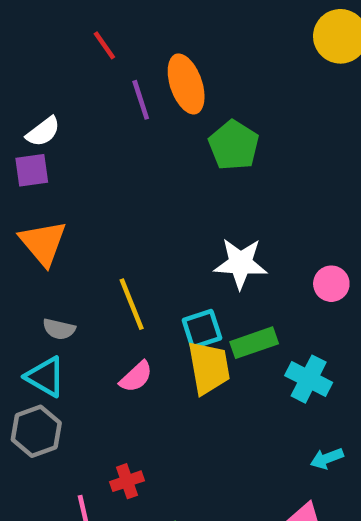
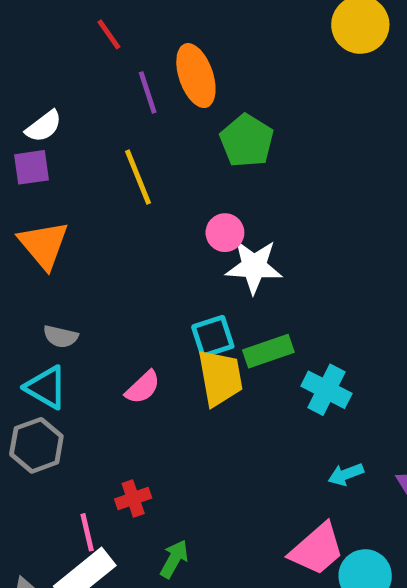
pink circle: (331, 284) -> (225, 233), moved
yellow line: (132, 304) -> (138, 177), moved

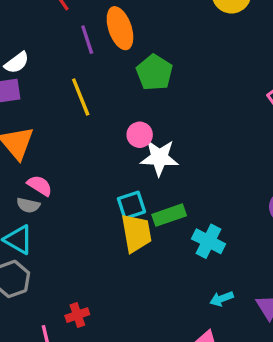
pink semicircle: (143, 387) -> (40, 186), moved, turned -105

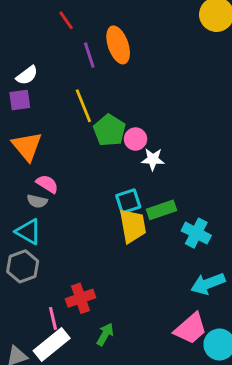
green pentagon: (154, 72) -> (109, 130), moved
white star: (159, 158) -> (153, 159), size x0.7
cyan arrow: (222, 299) -> (208, 284), size x1.6
red cross: (77, 315) -> (81, 298), size x1.4

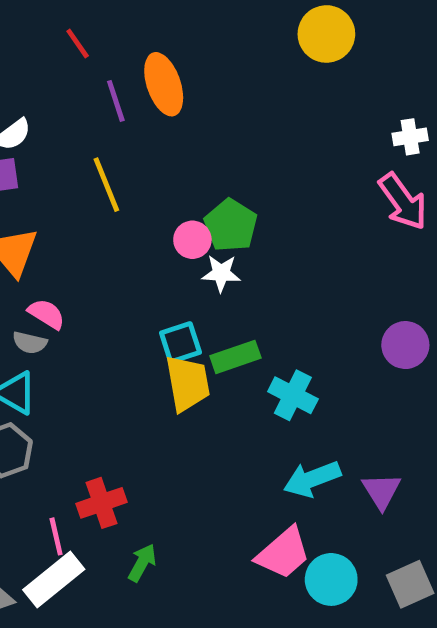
green pentagon: (109, 130) -> (231, 225), moved

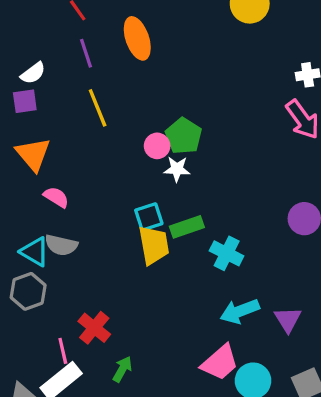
purple line: (116, 101) -> (86, 53), moved
gray semicircle: (30, 343) -> (61, 245), moved, size x1.4
red cross: (102, 503) -> (94, 328), turned -32

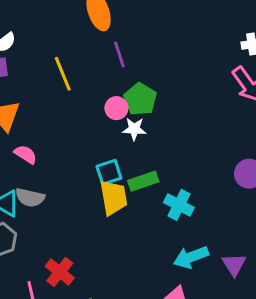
purple line: (86, 53) -> (119, 54), moved

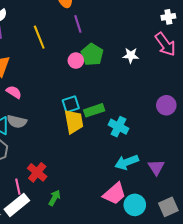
white star: (134, 129) -> (131, 55), moved

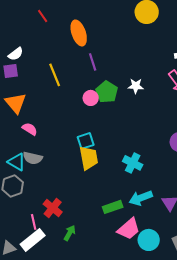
white star: (131, 55) -> (136, 86), moved
green rectangle: (94, 110) -> (113, 207), moved

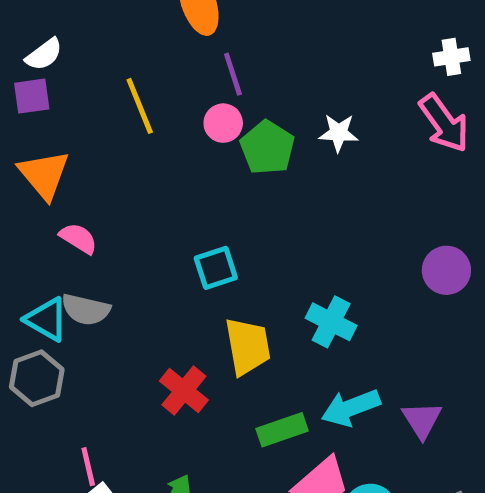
pink circle: (91, 98) -> (223, 123), moved
yellow trapezoid: (89, 158) -> (248, 346), moved
red cross: (53, 208) -> (184, 391), moved

